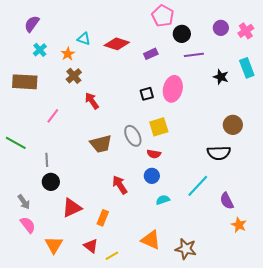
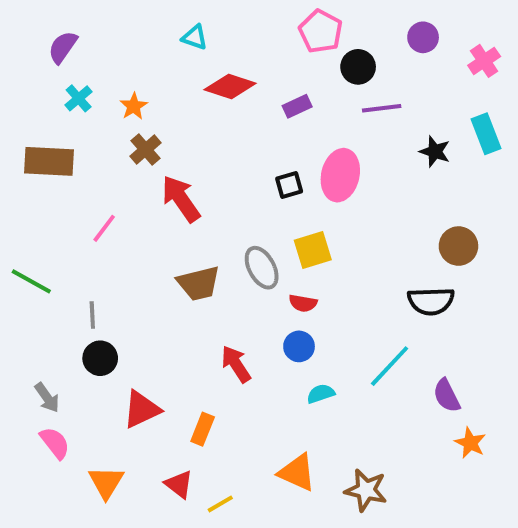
purple circle: (221, 28) -> (423, 37), moved
cyan triangle: (84, 39) -> (195, 37), moved
red arrow: (92, 101) -> (181, 199), size x1.4

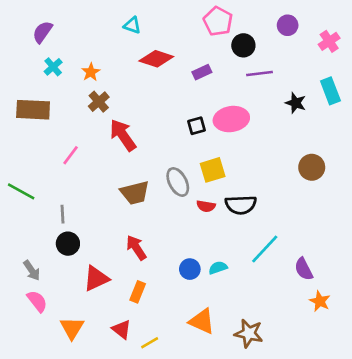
pink ellipse: (340, 175) -> (231, 119), turned 68
black semicircle: (431, 301) -> (241, 205), moved
blue circle: (299, 346) -> (190, 269), moved
red arrow: (236, 364) -> (136, 248), moved

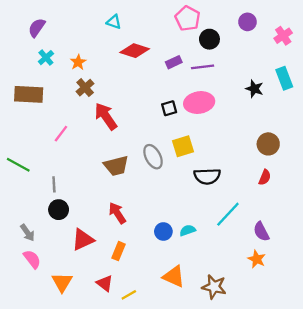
purple line: (259, 73) -> (203, 67), moved
red semicircle: (206, 206) -> (265, 177), moved, turned -77
orange star: (320, 301) -> (257, 259), moved

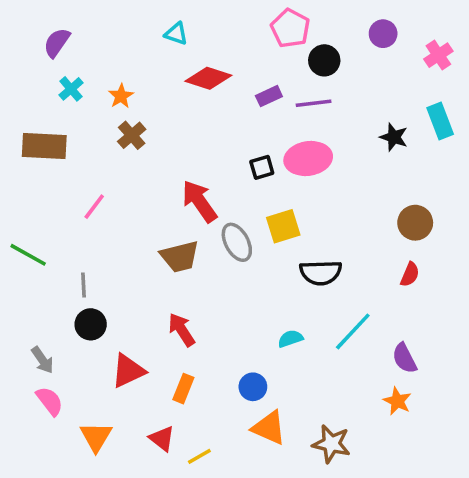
red arrow: (106, 116) -> (199, 201), moved
cyan semicircle: (188, 230) -> (290, 339), moved
blue circle: (163, 232) -> (253, 387), moved

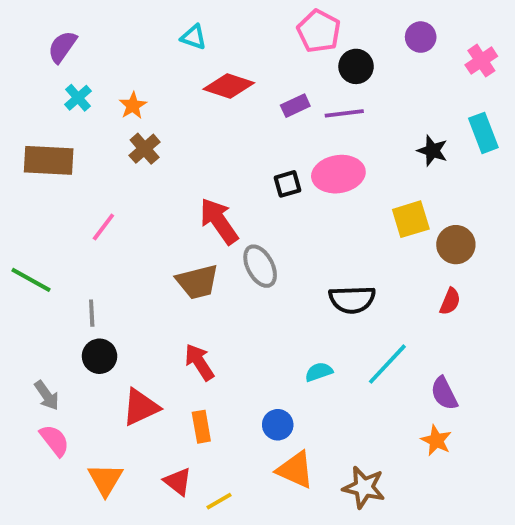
yellow square: (283, 226) -> (411, 219), moved
orange rectangle: (183, 389) -> (201, 427), turned -32

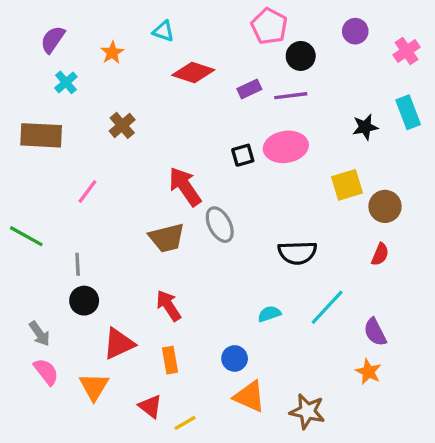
orange star: (133, 106) -> (112, 53), moved
black star: (432, 151) -> (365, 127), turned -30
orange triangle: (105, 480) -> (94, 387), moved

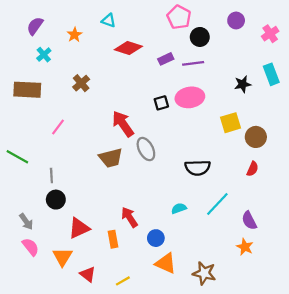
red arrow: (168, 306) -> (129, 217), moved
red triangle: (150, 406) -> (88, 274), moved

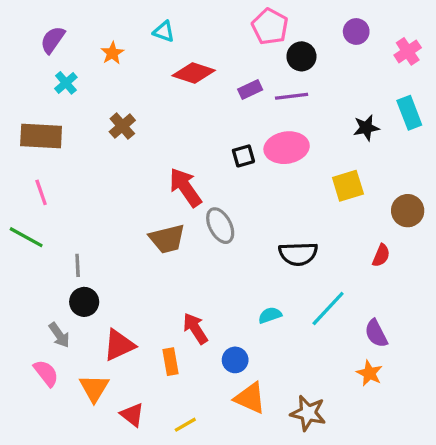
pink line: (58, 127) -> (41, 192), moved, turned -56
brown circle: (256, 137) -> (408, 211), moved
gray arrow: (26, 222) -> (59, 335), moved

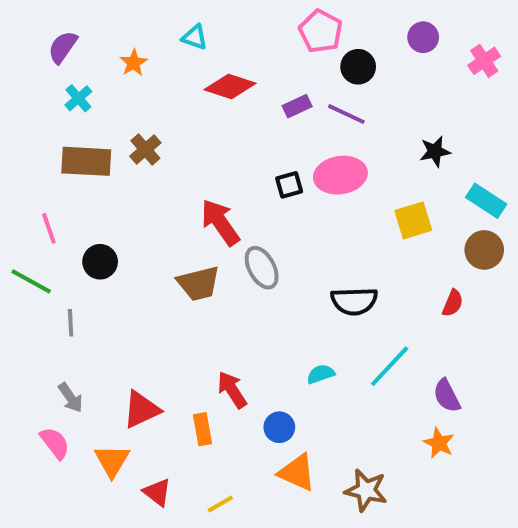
purple line: (292, 96) -> (346, 114), turned 32
cyan rectangle: (409, 113) -> (486, 201), moved, turned -36
brown rectangle: (41, 136) -> (86, 161), moved
gray line: (78, 265) -> (71, 323), moved
black circle: (84, 302) -> (100, 262), moved

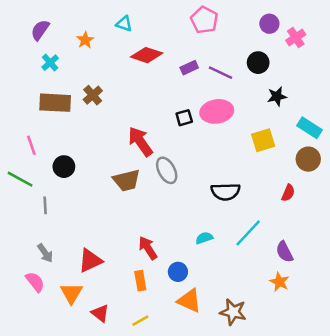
pink cross: (484, 61) -> (296, 38), moved
black circle: (358, 67) -> (258, 63), moved
orange rectangle: (203, 429) -> (140, 281), moved

